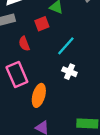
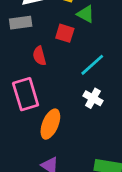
red square: (42, 24) -> (65, 33), turned 32

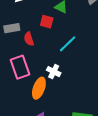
gray rectangle: (21, 23) -> (12, 28), moved
white cross: (93, 98) -> (54, 72), moved

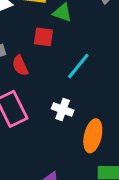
orange ellipse: (39, 88) -> (93, 136), moved

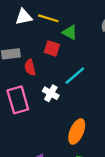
white cross: (63, 110) -> (51, 93), moved

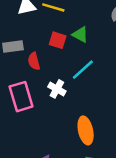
green triangle: (70, 32) -> (80, 35), moved
orange ellipse: (77, 132) -> (86, 130), turned -35

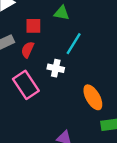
red square: (58, 40) -> (33, 26), moved
red semicircle: (34, 61) -> (28, 50), turned 56

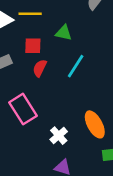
red semicircle: (28, 50) -> (40, 68), moved
white cross: (56, 68) -> (59, 136), moved, turned 35

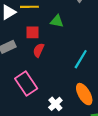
cyan line: (76, 66) -> (81, 59), moved

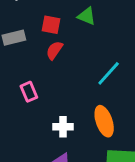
pink rectangle: (26, 84) -> (29, 92), size x0.6
white cross: (55, 104) -> (63, 127), turned 32

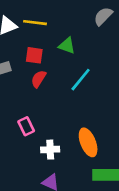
cyan line: (109, 73) -> (81, 80), moved
pink rectangle: (29, 92) -> (26, 126), moved

